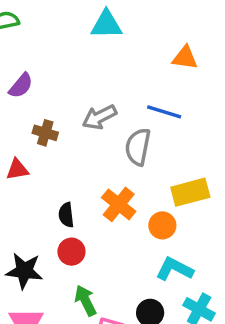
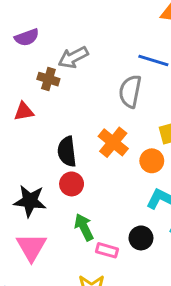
purple semicircle: (21, 86) -> (27, 37), turned 30
gray arrow: (99, 117) -> (73, 57), moved
black semicircle: (66, 215) -> (67, 152), size x1.4

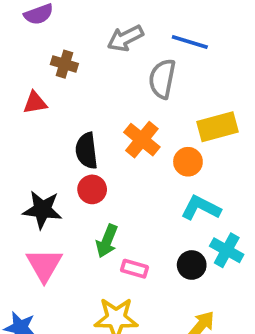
gray arrow: (73, 57) -> (125, 38), moved
green arrow: (84, 227) -> (107, 241), turned -132
black circle: (141, 238) -> (192, 265), moved

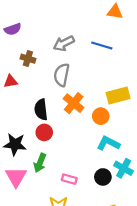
gray semicircle: (162, 79) -> (62, 75), moved
green arrow: (107, 241) -> (40, 163), moved

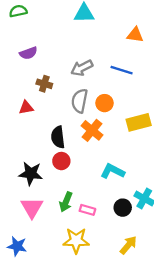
orange circle: (101, 116) -> (105, 103), moved
cyan L-shape: (108, 143) -> (112, 171), moved
green arrow: (40, 163) -> (66, 202), moved

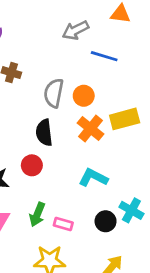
gray arrow: (82, 68) -> (76, 30), moved
orange cross: (92, 130) -> (91, 129), moved
black semicircle: (58, 137) -> (44, 133), moved

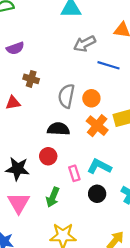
black semicircle: (44, 133) -> (58, 129), turned 100
black circle: (106, 221) -> (97, 194), moved
pink rectangle: (63, 224) -> (74, 173), moved, turned 56

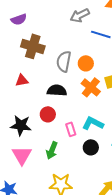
brown cross: (31, 79) -> (33, 46), size x1.6
red triangle: (13, 103) -> (22, 80), moved

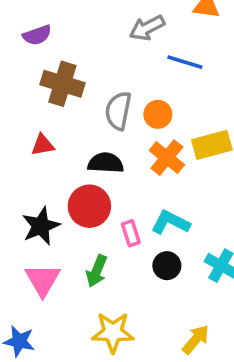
red circle: (48, 114) -> (89, 206), size x1.5
black star: (21, 125) -> (41, 226), turned -30

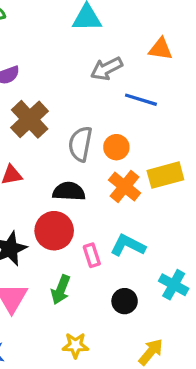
brown cross: (62, 84) -> (30, 119), turned 30
black circle: (167, 266) -> (125, 301), moved
yellow star: (113, 332) -> (75, 345), size x0.7

